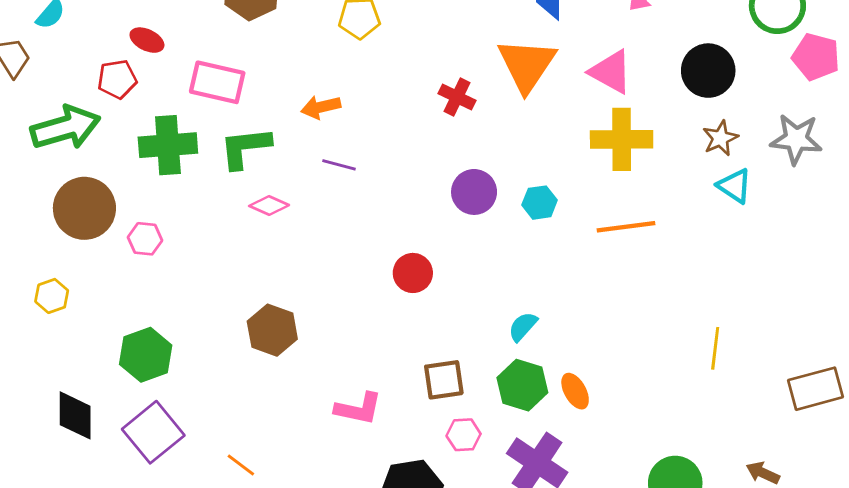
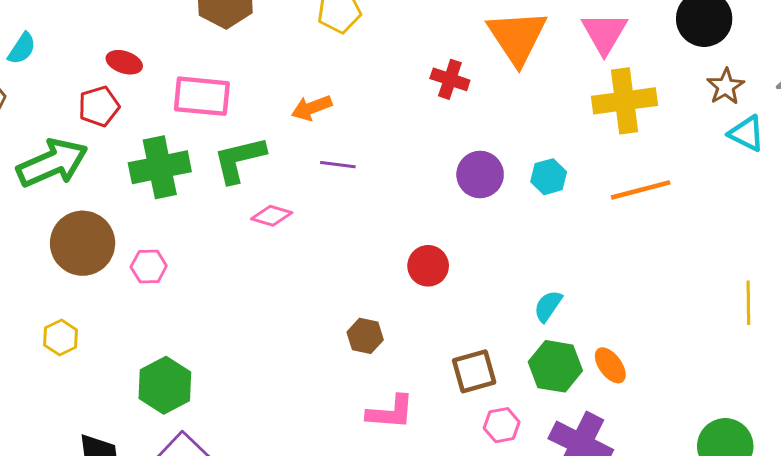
pink triangle: (611, 72) -> (604, 33), turned 39
brown hexagon: (272, 330) -> (365, 336), moved, size x0.7

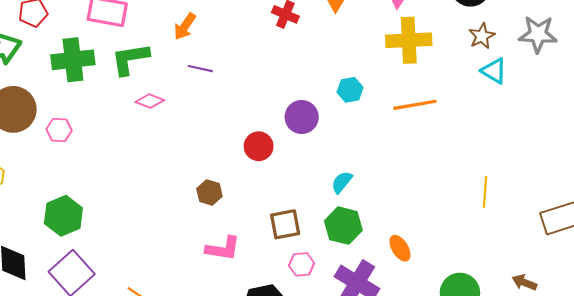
orange arrow: (312, 108) -> (185, 26), turned -40
purple circle: (480, 174) -> (302, 117), moved
orange ellipse: (610, 365) -> (400, 248), moved

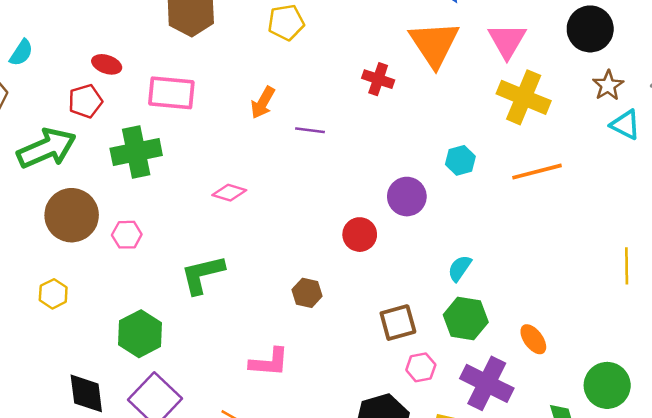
yellow cross: (409, 40) -> (524, 97), turned 30
green L-shape: (130, 59) -> (202, 274), moved
purple line: (200, 69) -> (310, 130), moved
pink L-shape: (223, 248) -> (269, 362), moved

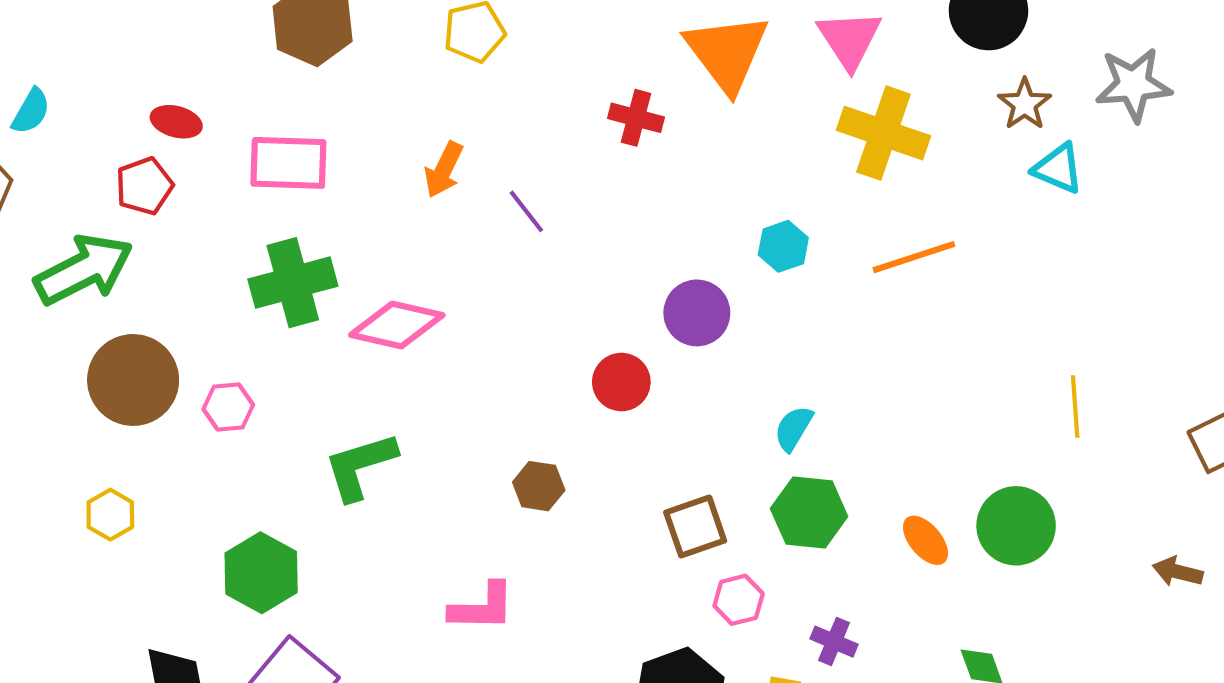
purple line: (310, 130) -> (526, 211), turned 48
green cross: (136, 152) -> (293, 283), moved
pink diamond: (229, 193) -> (397, 325), size x1.6
purple cross: (487, 383) -> (834, 642), moved, size x0.5
green circle: (607, 385) -> (1016, 526), moved

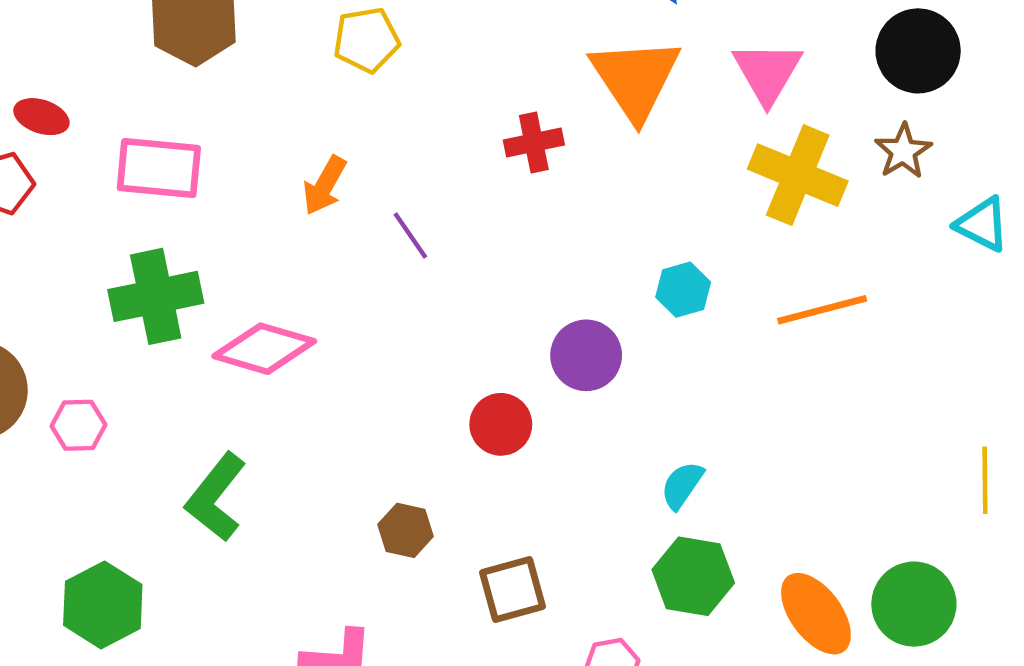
brown star: (1025, 104) -> (903, 151), moved
red cross: (636, 118) -> (534, 142), turned -30
green L-shape: (360, 466) -> (216, 497), turned -38
brown square: (695, 527) -> (512, 589), moved
orange ellipse: (925, 540) -> (816, 614), size x1.5

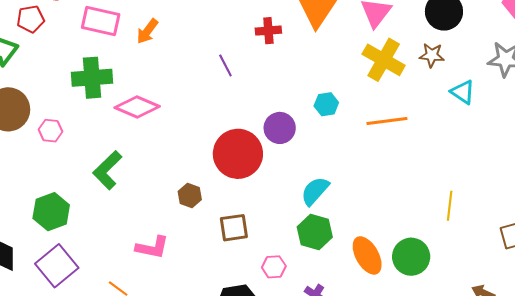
brown star: (903, 151) -> (432, 55), turned 30
orange arrow: (325, 185) -> (147, 31), moved
purple line: (410, 235) -> (225, 65), moved
red circle: (501, 424) -> (238, 154), size x1.8
cyan semicircle: (682, 485) -> (315, 191), size x1.4

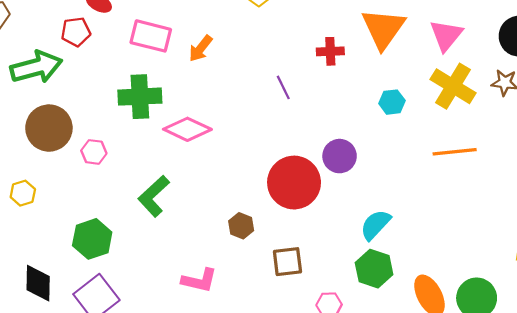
cyan hexagon: (326, 104) -> (392, 102), moved

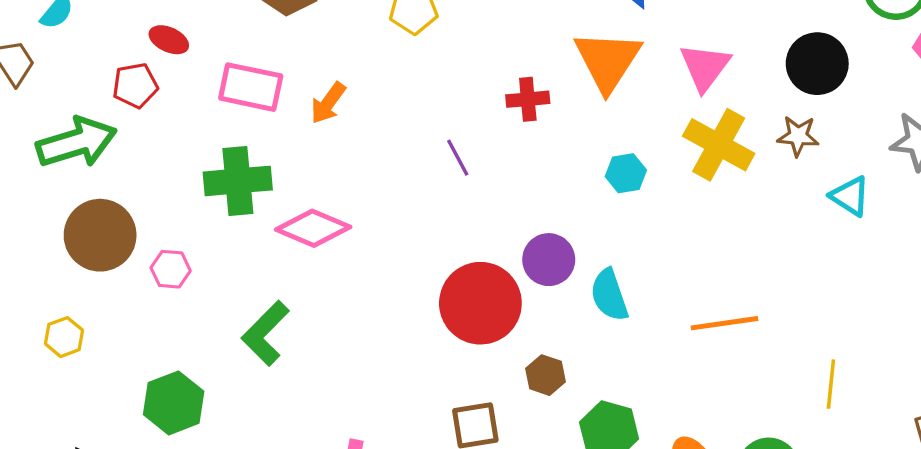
orange line: (455, 152) -> (724, 323), moved
cyan semicircle: (375, 225) -> (609, 295), moved, turned -60
brown hexagon: (241, 226) -> (545, 375), moved

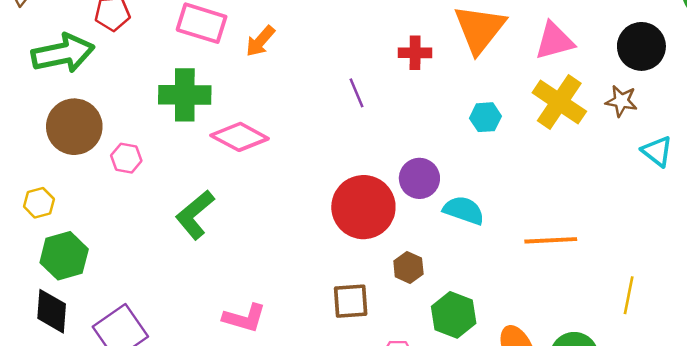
pink triangle: (705, 67) -> (554, 41), turned 33
cyan semicircle: (609, 295) -> (464, 210), turned 123
green hexagon: (174, 403) -> (64, 256), moved

